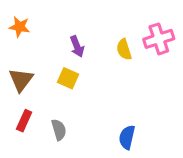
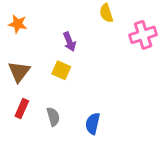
yellow semicircle: (124, 49) -> (106, 13), moved
blue semicircle: (127, 137) -> (93, 123), moved

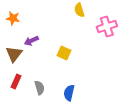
purple arrow: (69, 42) -> (31, 41), moved, turned 88
yellow square: (61, 70) -> (64, 53), moved

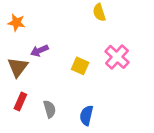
pink cross: (107, 26) -> (117, 57), moved, turned -30

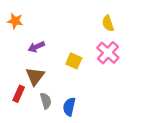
yellow semicircle: (99, 12) -> (108, 23), moved
brown triangle: (18, 67) -> (35, 76), moved
blue semicircle: (86, 115) -> (69, 107), moved

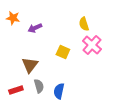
yellow semicircle: (108, 23) -> (84, 24), moved
purple arrow: (36, 47) -> (35, 28), moved
red rectangle: (19, 94) -> (16, 90), moved, turned 48

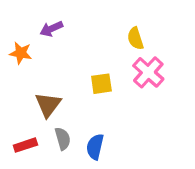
orange star: (13, 18) -> (21, 53), moved
purple arrow: (35, 28) -> (51, 29), moved
yellow square: (63, 52) -> (101, 84), turned -32

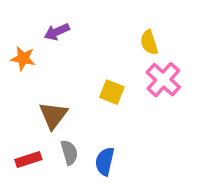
yellow square: (101, 84) -> (112, 92), turned 30

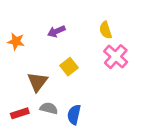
purple arrow: (57, 32) -> (56, 31), moved
yellow square: (112, 92) -> (69, 67), moved, turned 30
gray semicircle: (69, 152) -> (49, 108), turned -60

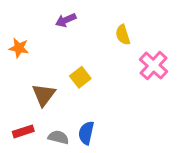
purple arrow: (56, 31) -> (66, 20), moved
pink cross: (116, 57) -> (154, 66), moved
gray semicircle: (49, 108) -> (58, 137), moved

